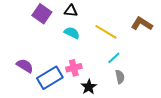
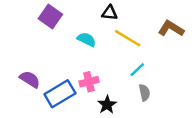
black triangle: (71, 11) -> (109, 13), moved

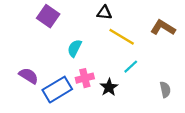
cyan semicircle: (87, 39) -> (75, 48), moved, turned -90
gray semicircle: (144, 93) -> (165, 90), moved
black star: (107, 105) -> (109, 87), moved

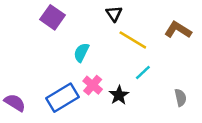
black triangle: (104, 13) -> (114, 14), turned 49
purple semicircle: (29, 76) -> (15, 103), moved
pink cross: (85, 78) -> (93, 85), turned -36

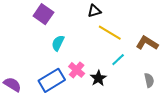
black triangle: (114, 14) -> (94, 11), turned 48
brown L-shape: (178, 30) -> (147, 43), moved
cyan semicircle: (81, 52) -> (58, 43), moved

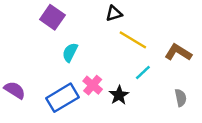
purple semicircle: (12, 84) -> (15, 90), moved

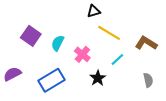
purple square: (52, 17) -> (31, 36), moved
pink cross: (93, 85) -> (82, 54), moved
purple semicircle: (15, 90) -> (12, 74), turned -60

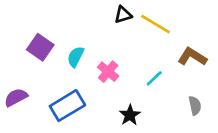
yellow line: (109, 33) -> (156, 24), moved
black star: (98, 78) -> (130, 115), moved

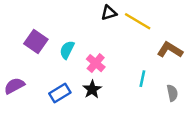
cyan line: (154, 78) -> (142, 79), moved, turned -35
blue rectangle: (67, 106) -> (60, 93), size x0.7
black star: (130, 115) -> (92, 89), moved

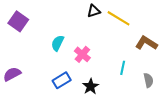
purple square: (36, 42) -> (18, 21), moved
black star: (92, 89) -> (91, 86), moved
blue rectangle: (60, 93) -> (62, 80), moved

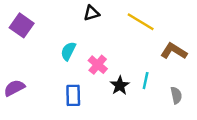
black triangle: (94, 11) -> (92, 13), moved
blue rectangle: (62, 80) -> (73, 95), turned -60
black star: (91, 86) -> (120, 86), moved

